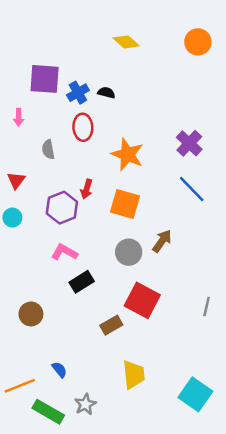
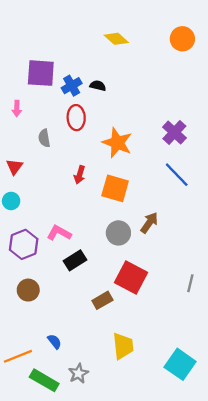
purple hexagon: (62, 208) -> (24, 244), moved

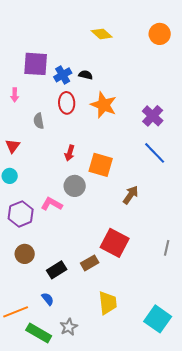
orange star: (117, 143) -> (104, 105), moved
gray circle: (118, 233) -> (75, 186), moved
black rectangle: (75, 260) -> (57, 270), moved

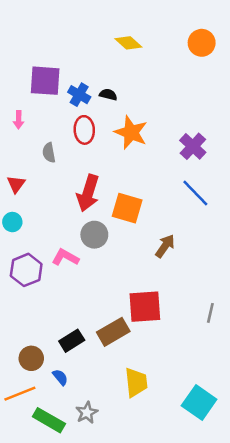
blue cross: (63, 75) -> (79, 95), turned -30
red arrow: (70, 153) -> (88, 193), size x1.8
red square: (115, 243) -> (145, 307), turned -32
brown circle: (25, 254) -> (31, 358), moved
brown rectangle: (90, 263) -> (113, 332), size x1.4

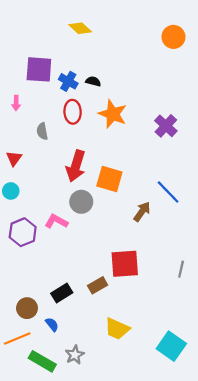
yellow diamond: (128, 43) -> (80, 28), moved
blue line: (195, 193) -> (168, 192), moved
brown rectangle: (113, 332) -> (98, 285), size x0.7
yellow trapezoid: (136, 382) -> (117, 329), turned 120

